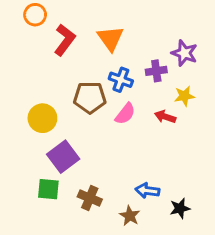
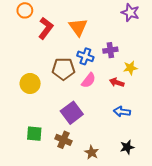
purple star: (184, 53) -> (130, 13), moved
purple square: (63, 157) -> (72, 113), moved
blue arrow: (147, 191) -> (122, 112), moved

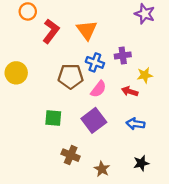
yellow circle: (30, 83) -> (16, 73), moved
purple square: (72, 113) -> (94, 120), moved
green square: (34, 134) -> (53, 118), moved

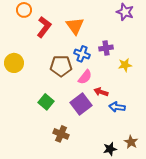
red arrow: (130, 91) -> (101, 92), moved
green square: (53, 118) -> (46, 102), turned 35
black star: (141, 163) -> (110, 149), moved
brown star: (102, 169) -> (131, 142), moved

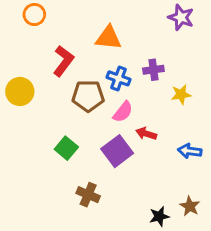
orange triangle: (75, 26) -> (108, 38), turned -48
red L-shape: (44, 27) -> (63, 61), moved
blue arrow: (117, 107) -> (190, 151), moved

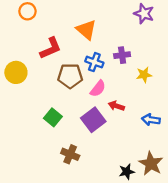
orange triangle: (108, 38) -> (86, 30), turned 35
red L-shape: (63, 61) -> (51, 48), turned 30
brown star: (190, 206) -> (151, 164), size x1.5

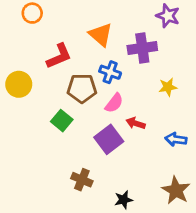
purple cross: (122, 55) -> (142, 48), moved, size x1.5
green square: (53, 117) -> (62, 121), moved
black star: (127, 172) -> (124, 200), moved

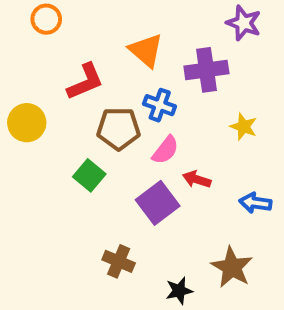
yellow star: (168, 87) -> (244, 127), turned 30
brown star: (176, 190) -> (232, 267), moved

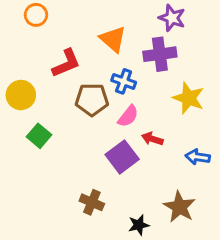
purple star: (244, 23) -> (172, 18), moved
yellow star: (244, 127) -> (189, 98), size x1.5
green square: (89, 175) -> (39, 136), moved

